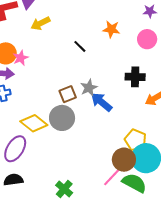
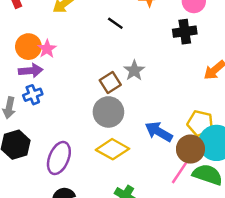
black cross: (135, 77) -> (185, 32), moved
blue arrow: (101, 102) -> (159, 132), moved
yellow diamond: (34, 123) -> (112, 149), moved

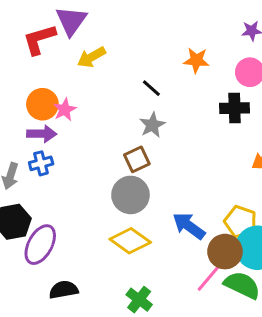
gray star: (134, 70) -> (152, 125), moved
purple ellipse: (59, 158) -> (40, 245), moved

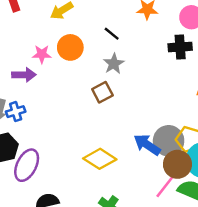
orange circle: (42, 104) -> (70, 47), moved
pink star: (65, 110) -> (42, 54), turned 30
blue cross: (41, 163) -> (16, 112), moved
gray circle: (130, 195) -> (169, 141), moved

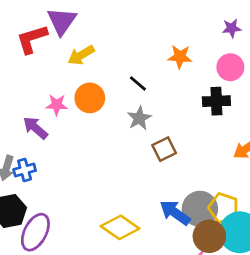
purple arrow: (24, 75) -> (35, 128), turned -140
brown square: (102, 92) -> (164, 149), moved

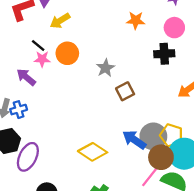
black line: (138, 83) -> (38, 46), moved

